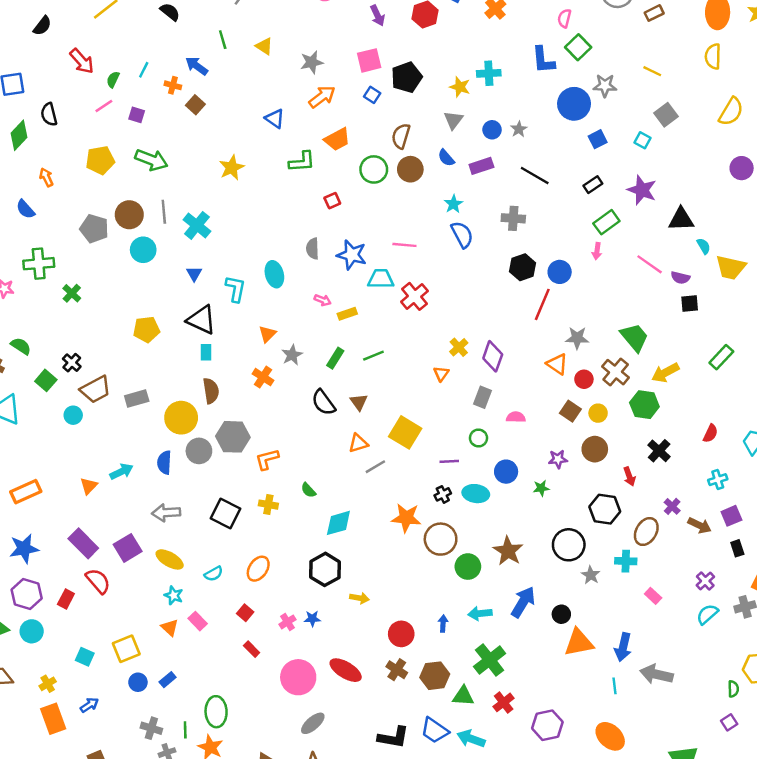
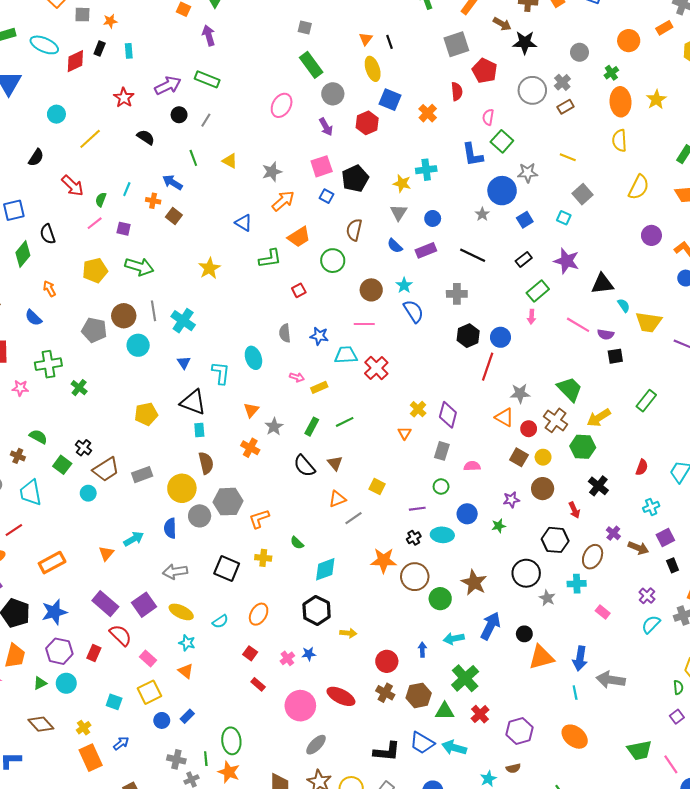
gray star: (519, 129) -> (482, 214), moved
brown circle: (410, 169) -> (371, 290), moved
blue star: (352, 255) -> (319, 336), size x0.7
yellow square: (405, 432) -> (377, 487), size x0.6
pink rectangle: (198, 621) -> (148, 658), moved

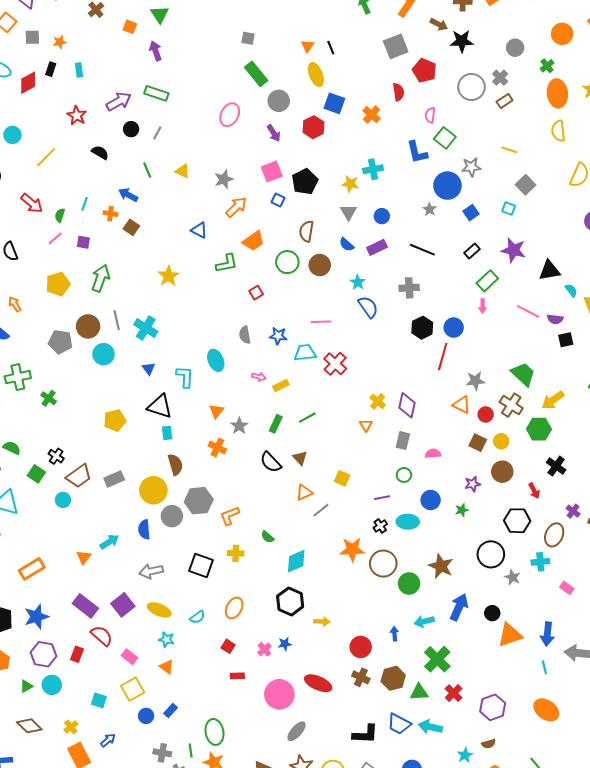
green arrow: (139, 267) -> (101, 278), turned -84
brown circle: (371, 290) -> (320, 265), moved
red rectangle: (258, 684) -> (237, 676), turned -40

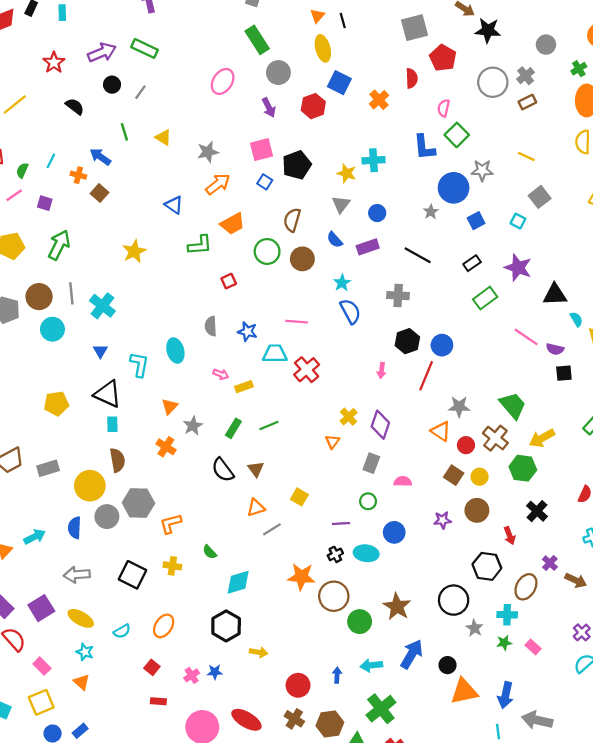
pink arrow: (483, 306) -> (381, 370), moved
green star: (462, 510) -> (504, 643), moved

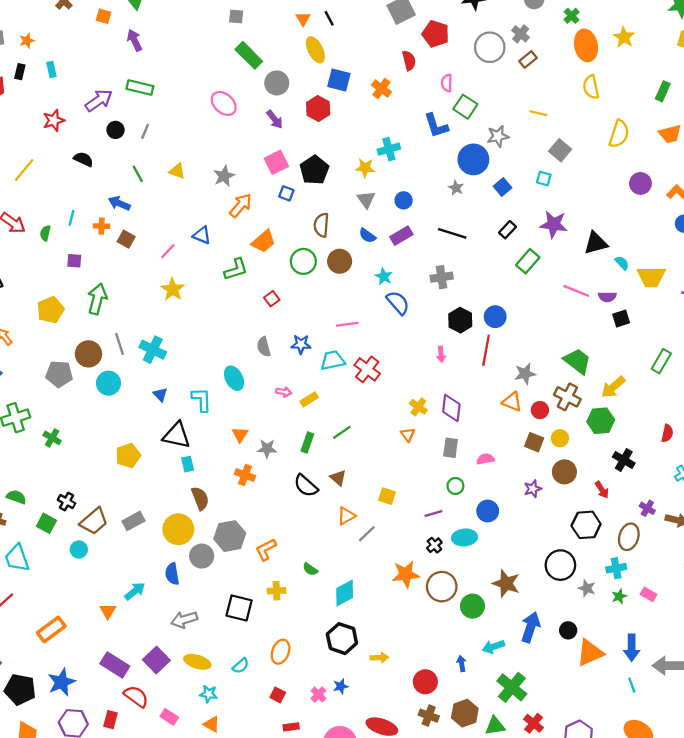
red star: (54, 63) -> (54, 120), turned 30
pink ellipse: (223, 81) -> (224, 103), turned -70
pink line: (14, 195) -> (168, 251), moved
gray star: (193, 426) -> (267, 449), turned -30

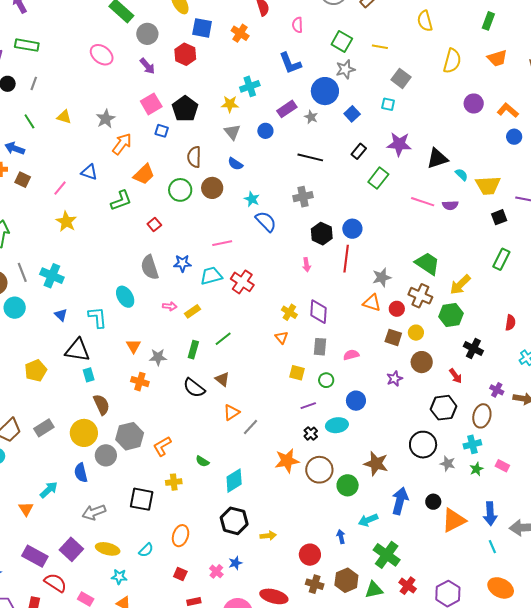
green square: (465, 107) -> (342, 42), moved
purple rectangle: (401, 236) -> (287, 109), moved
black square: (621, 319) -> (499, 217), moved
gray semicircle: (264, 347) -> (150, 267), size x1.4
yellow square: (387, 496) -> (297, 373), moved

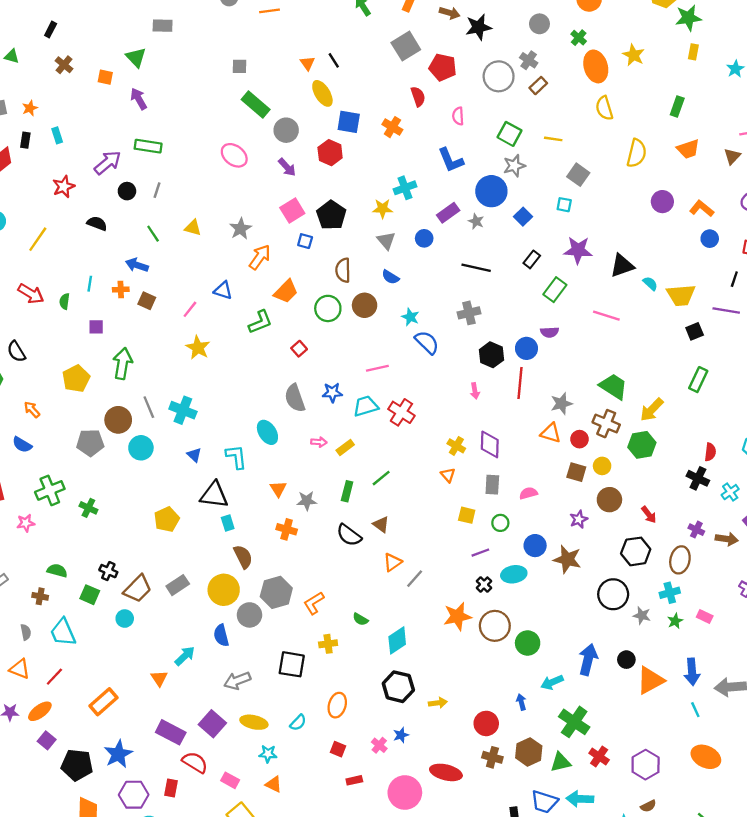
purple semicircle: (450, 205) -> (550, 332), moved
black cross: (473, 348) -> (698, 478), moved
brown star: (376, 464) -> (567, 559), moved

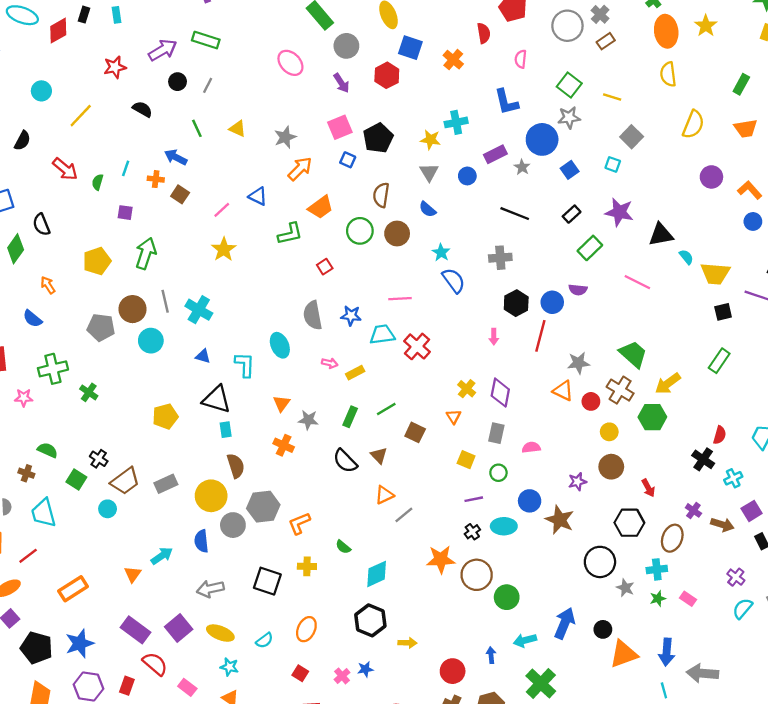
blue triangle: (194, 455) -> (203, 356), turned -35
brown square: (576, 472) -> (415, 432), moved

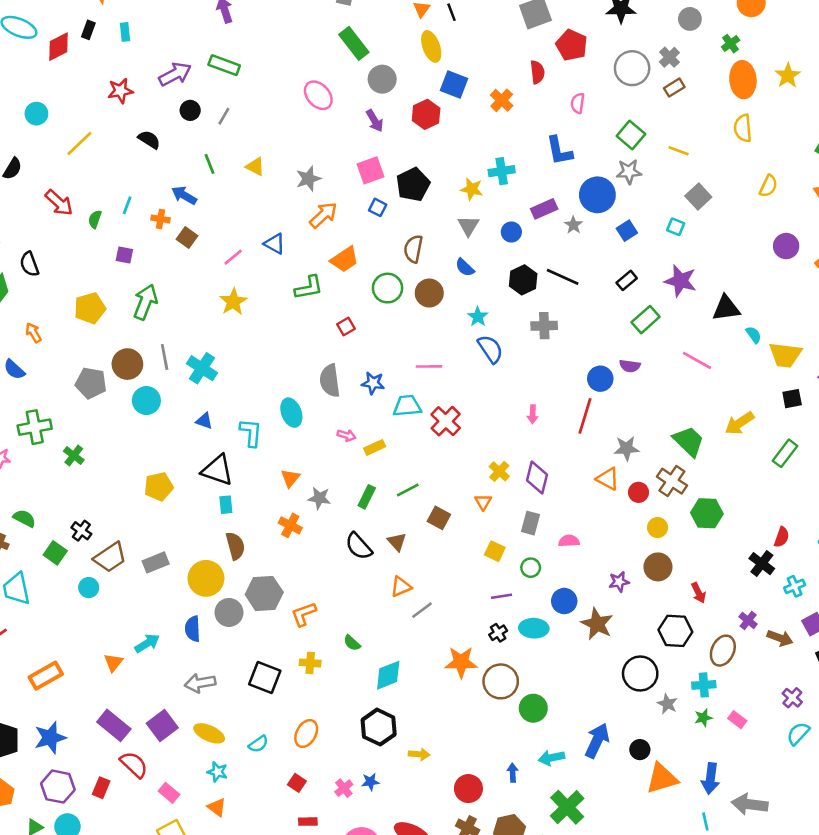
yellow semicircle: (693, 124) -> (768, 186), size x0.7
black hexagon: (516, 303) -> (523, 280), moved
yellow arrow: (668, 384) -> (739, 423), moved

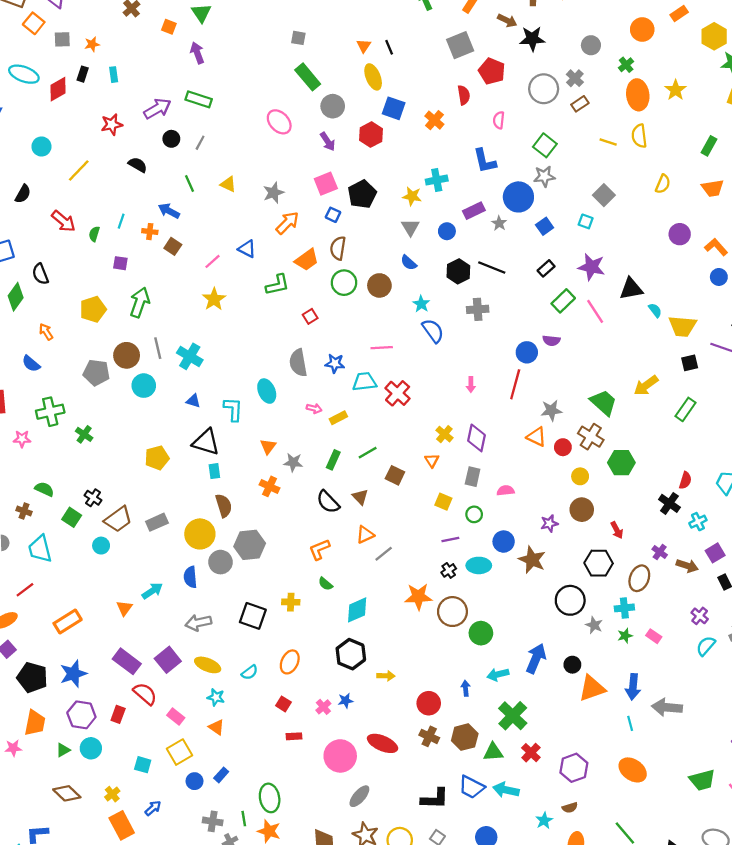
yellow line: (679, 151) -> (608, 142), moved
brown semicircle: (413, 249) -> (338, 248), moved
pink line: (697, 360) -> (595, 311), moved, turned 30
orange L-shape: (304, 614) -> (319, 549), moved

